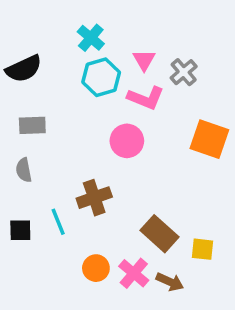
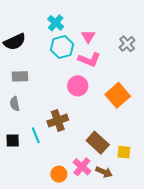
gray cross: (184, 72) -> (127, 44), moved
orange square: (209, 139) -> (118, 95), moved, turned 30
orange circle: (96, 268) -> (59, 174), moved

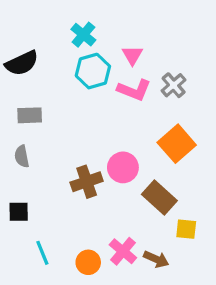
gray cross: (127, 44) -> (174, 85), moved
pink circle: (78, 86) -> (123, 167), moved
cyan line: (36, 135) -> (42, 253), moved
brown rectangle: (98, 143) -> (159, 197), moved

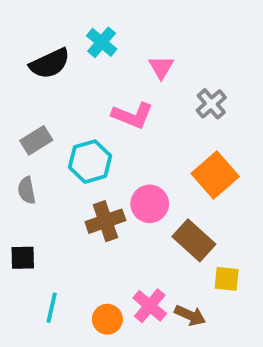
black semicircle: (22, 63) -> (50, 63), moved
cyan hexagon: (93, 71) -> (90, 162), moved
pink L-shape: (134, 90) -> (132, 115), moved
gray rectangle: (30, 115) -> (36, 140), turned -30
cyan line: (42, 253) -> (52, 308), turned 35

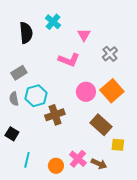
black semicircle: (50, 63) -> (26, 33), turned -70
cyan hexagon: (90, 162) -> (36, 96), moved
pink circle: (150, 204) -> (86, 92), moved
black square: (23, 258) -> (12, 134), turned 32

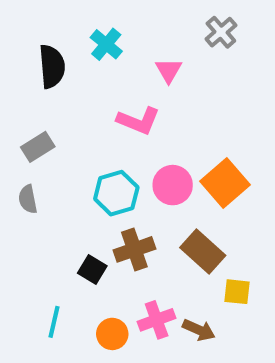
gray cross: (110, 54) -> (221, 32), moved
cyan hexagon: (36, 96) -> (116, 193), moved
brown cross: (55, 115) -> (134, 249), moved
black square: (12, 134) -> (92, 270), moved
pink cross: (78, 159) -> (157, 320), turned 30

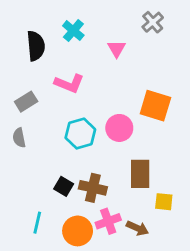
pink L-shape: (138, 121) -> (69, 83), moved
orange square: (225, 183) -> (155, 106), moved, turned -32
brown cross: (134, 249) -> (93, 188), moved, turned 32
brown rectangle: (203, 251) -> (140, 174), turned 48
orange circle: (112, 334) -> (78, 231), size x1.4

